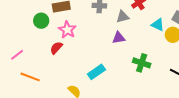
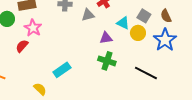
purple triangle: (119, 38) -> (106, 38), moved

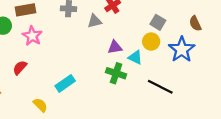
brown semicircle: (166, 16) -> (195, 23), moved
cyan triangle: (123, 23) -> (135, 57), moved
red semicircle: (22, 46) -> (20, 68), moved

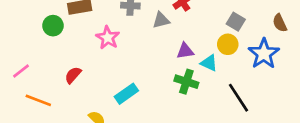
pink star: (32, 36) -> (108, 38), moved
black line: (160, 87) -> (238, 98), turned 30

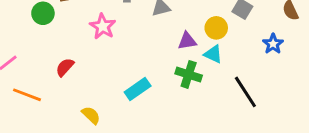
yellow circle: (228, 44) -> (216, 28), moved
blue star: (264, 54) -> (273, 44), size x0.6
cyan rectangle: (126, 94) -> (138, 89), moved

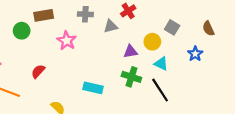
cyan triangle: (213, 54) -> (161, 64), moved
cyan rectangle: (138, 89) -> (93, 88), turned 48
black line: (245, 92) -> (160, 90), moved

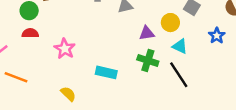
pink star: (67, 41) -> (65, 49), moved
red semicircle: (38, 71) -> (30, 33), moved, turned 48

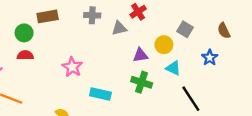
pink star: (65, 49) -> (72, 67), moved
black line: (179, 75) -> (191, 99), moved

